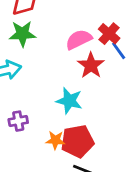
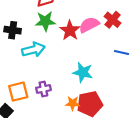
blue line: (119, 51) -> (122, 52), moved, turned -40
red star: (91, 65) -> (70, 30), moved

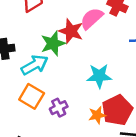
green star: (45, 21) -> (53, 43), moved
orange square: (18, 92) -> (32, 96), moved, turned -30

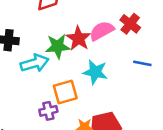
cyan star: (99, 76) -> (95, 72), moved
orange square: (32, 96) -> (65, 92), moved, turned 30

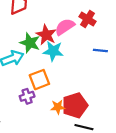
green star: (58, 46) -> (30, 43), turned 30
cyan star: (95, 72) -> (53, 51), moved

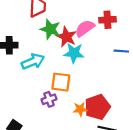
red cross: (87, 19) -> (107, 20), turned -35
green star: (30, 43) -> (50, 29), moved
orange square: (39, 80) -> (61, 82), turned 30

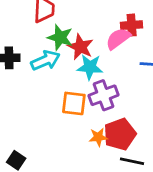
pink semicircle: (85, 28) -> (118, 39), moved
cyan arrow: (33, 62) -> (45, 60), moved
purple cross: (49, 99) -> (103, 95), moved, size x1.5

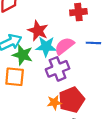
green star: (60, 37) -> (23, 55), moved
pink semicircle: (118, 39) -> (64, 46), moved
orange square: (74, 103) -> (15, 77), moved

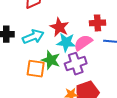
red cross: (78, 12) -> (97, 23), moved
green star: (23, 55) -> (51, 60), moved

